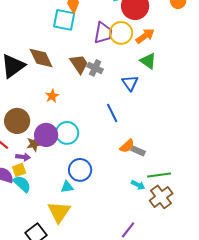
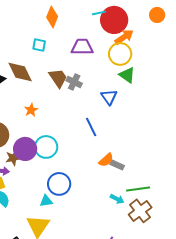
cyan square: (64, 20) -> (39, 45), moved, size x0.6
purple trapezoid: (103, 33) -> (82, 47), turned -100
yellow circle: (121, 33) -> (120, 54), moved
orange arrow: (145, 36) -> (124, 37), moved

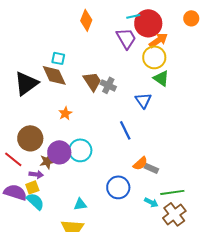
cyan square: (39, 45) -> (58, 58), moved
purple trapezoid: (82, 47) -> (126, 38), moved, turned 60
blue circle: (59, 184) -> (118, 187), moved

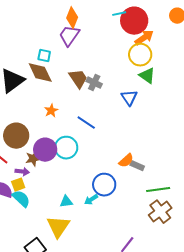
purple trapezoid: (126, 38) -> (69, 36), moved, turned -115
blue line: (125, 130) -> (86, 123), moved, turned -30
cyan arrow: (151, 202) -> (91, 200), moved, turned 120

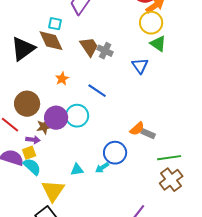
yellow triangle: (58, 227) -> (53, 191), moved

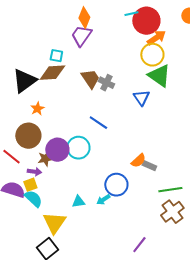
brown diamond: (51, 41) -> (52, 73), turned -68
green triangle: (158, 44) -> (159, 76), size x1.4
orange star: (62, 79) -> (37, 109), moved

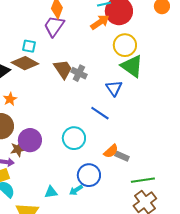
orange arrow: (156, 38) -> (100, 22), moved
brown diamond: (52, 73) -> (25, 63), turned 32
blue line: (98, 123) -> (100, 113), moved
cyan circle: (78, 148) -> (74, 138), moved

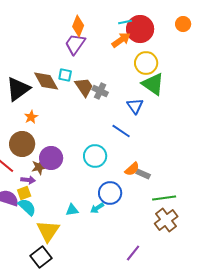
cyan square: (29, 46) -> (65, 75), moved
brown diamond: (25, 63) -> (46, 81), turned 32

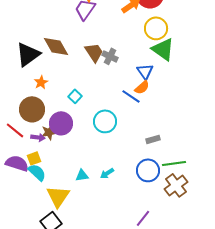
cyan square: (65, 75) -> (75, 96), moved, turned 32
orange semicircle: (132, 169) -> (142, 87), moved
gray rectangle: (143, 174) -> (153, 139), turned -40
purple arrow: (28, 180) -> (38, 137), moved
blue circle: (110, 193) -> (148, 170), moved

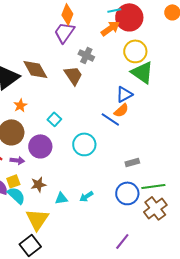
gray cross: (110, 56) -> (86, 55), moved
blue triangle: (145, 71) -> (124, 94), turned 36
brown star: (49, 132) -> (38, 184), moved

